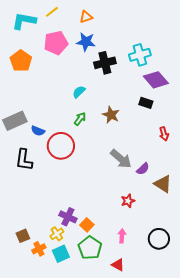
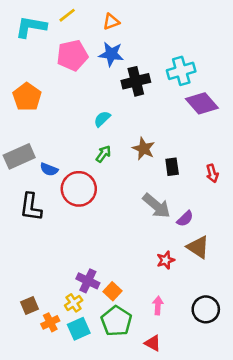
orange pentagon: (21, 61) -> (27, 97), moved
black rectangle: (146, 103) -> (172, 167), moved, turned 64
brown triangle: (163, 184) -> (198, 247), moved

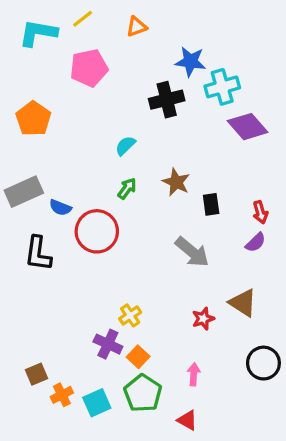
blue star: (111, 54) -> (190, 62), moved
purple semicircle: (185, 219) -> (256, 242), moved
yellow cross: (74, 303) -> (130, 315), moved
black circle: (206, 309) -> (263, 363), moved

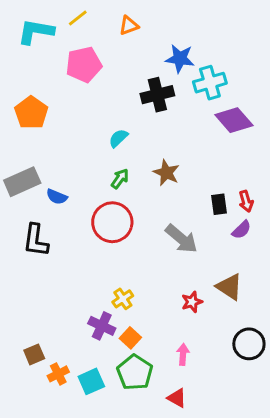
black rectangle: (211, 204) -> (219, 204), moved
red circle: (97, 231) -> (112, 222), moved

